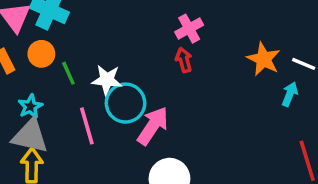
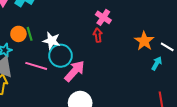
pink cross: (189, 29) -> (103, 17), turned -35
orange circle: (41, 54) -> (18, 34), moved
pink line: (87, 126) -> (36, 66), turned -65

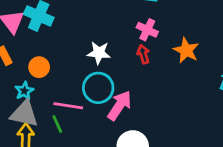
green line: (30, 34) -> (57, 124), moved
white star: (52, 41) -> (99, 53), moved
orange star: (144, 41) -> (186, 50), moved

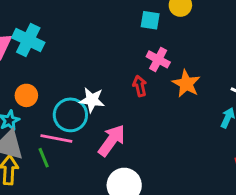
pink cross: (147, 30) -> (158, 59), moved
white star: (99, 53) -> (92, 100), moved
cyan circle: (98, 88) -> (70, 115), moved

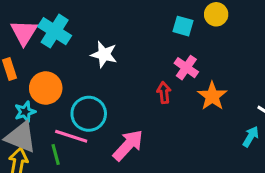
orange circle: (26, 95) -> (46, 88), size x1.4
white star: (92, 100) -> (104, 54), moved

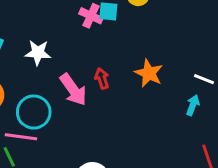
pink cross: (186, 68) -> (91, 16), moved
pink arrow: (128, 145) -> (73, 90), moved, turned 112

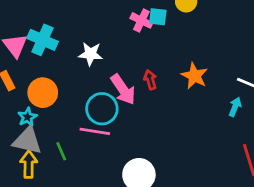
cyan circle: (34, 112) -> (102, 109), moved
pink line: (21, 137) -> (95, 131), moved

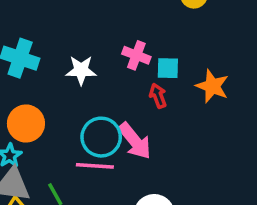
cyan square: (158, 17) -> (168, 68), moved
pink cross: (141, 20) -> (136, 55), moved
pink arrow: (123, 90) -> (135, 141), moved

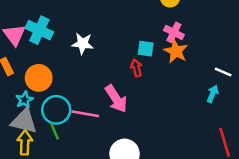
pink cross: (136, 55) -> (174, 32), moved
orange star: (212, 86) -> (176, 51), moved
cyan circle: (101, 137) -> (56, 110), moved

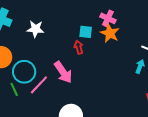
cyan circle: (56, 110) -> (24, 72), moved
pink line: (85, 114) -> (39, 85), turned -55
green line: (55, 131) -> (14, 89), moved

